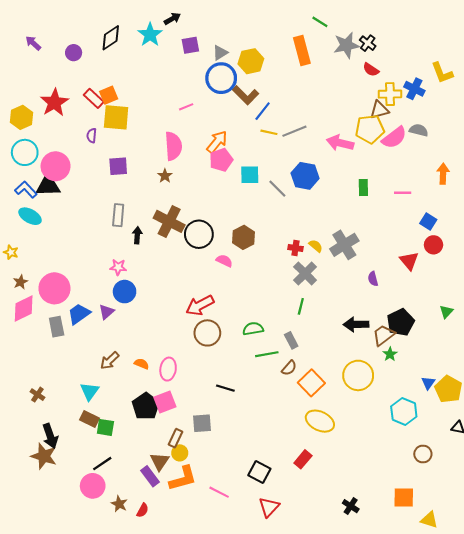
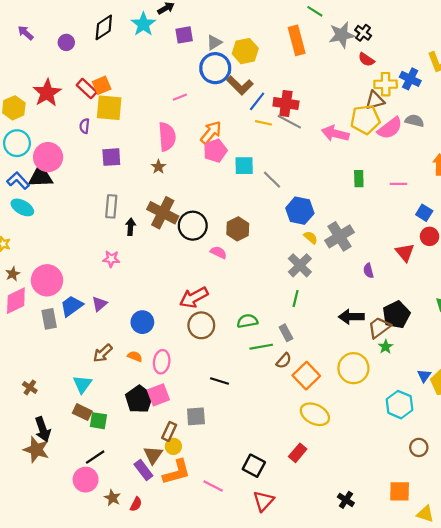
gray line: (294, 131) -> (289, 122), turned 50
blue hexagon: (305, 176) -> (300, 211), moved
red cross: (295, 248) -> (286, 104), moved, size x1.6
blue circle: (125, 292) -> (142, 322), moved

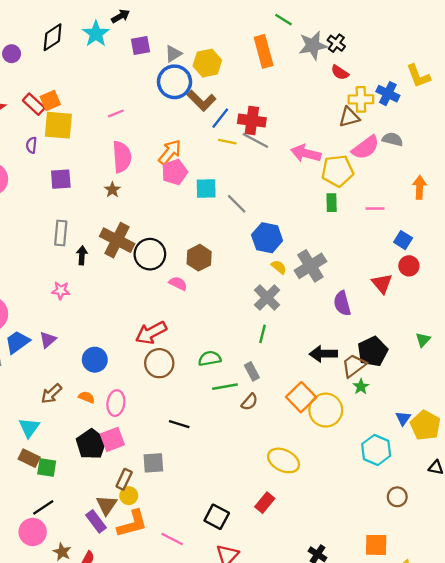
pink line: (180, 97) -> (116, 113), moved
yellow pentagon: (365, 120) -> (337, 171), moved
purple semicircle: (368, 271) -> (342, 303), size x1.5
orange square: (306, 376) -> (301, 397), moved

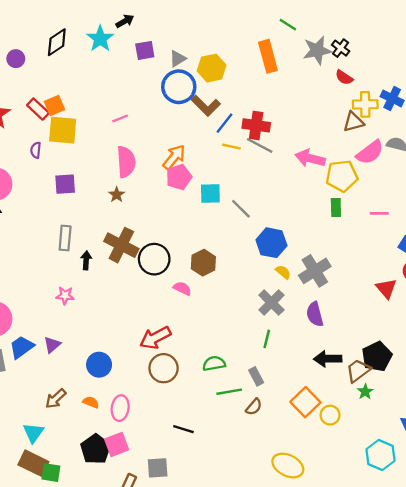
purple semicircle: (342, 303) -> (315, 314), moved
yellow circle: (326, 410) -> (330, 415), size x0.6
brown rectangle: (29, 458) -> (33, 463), size x1.4

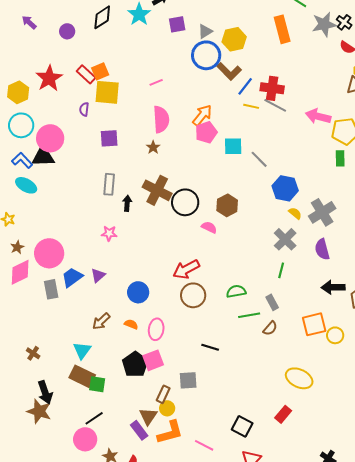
orange square: (305, 402) -> (314, 324), turned 30

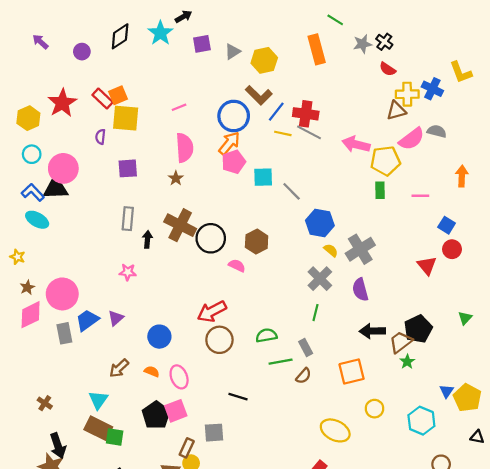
gray star: (324, 24) -> (362, 44), size x0.7
blue circle: (206, 55) -> (234, 116), moved
cyan circle: (21, 125) -> (32, 154), size x0.7
pink ellipse: (156, 329) -> (179, 377), turned -30
yellow circle: (335, 335) -> (374, 409), moved

